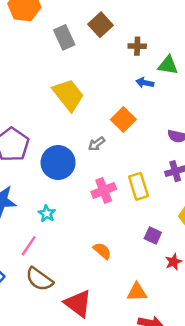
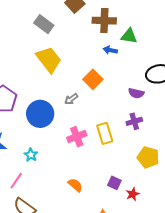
gray rectangle: (64, 37) -> (44, 24), moved, turned -30
brown cross: (137, 46) -> (104, 21), size x1.6
purple square: (153, 235) -> (114, 183), moved

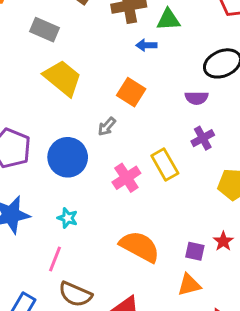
purple square: (114, 183) -> (195, 251), moved
orange semicircle: (75, 185) -> (140, 247), size x1.8

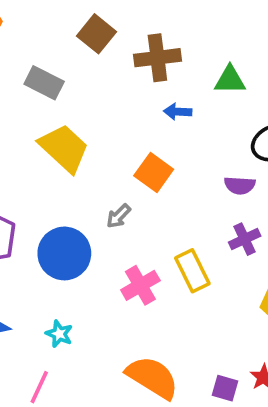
green triangle: (168, 20) -> (230, 80), moved

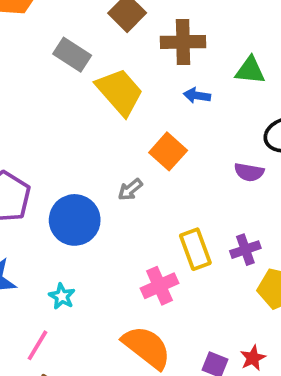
yellow trapezoid: (64, 148) -> (120, 92), moved
purple cross: (245, 239) -> (245, 250), moved
pink cross: (140, 285) -> (160, 286), moved

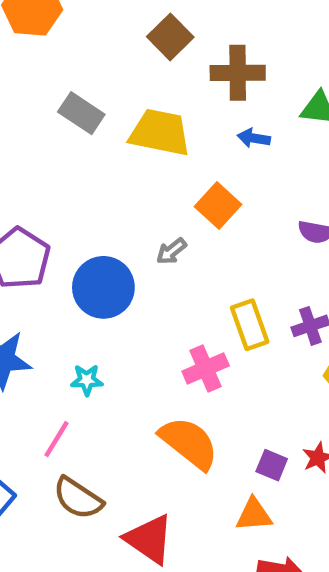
gray rectangle: (72, 55) -> (81, 113), moved
yellow trapezoid: (120, 92) -> (160, 133), turned -38
cyan star: (62, 296) -> (87, 380), turned -30

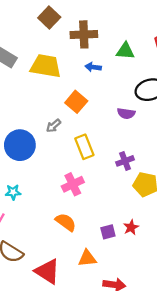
yellow rectangle: (250, 325) -> (84, 147), moved
orange semicircle: (189, 443) -> (66, 222), size x0.7
purple square: (272, 465) -> (108, 232), turned -35
orange triangle: (254, 515) -> (87, 258), moved

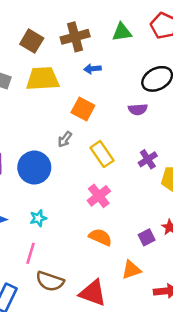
brown square: (49, 18) -> (32, 41), moved
green triangle: (125, 51) -> (122, 32), moved

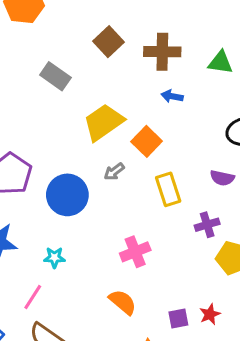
yellow trapezoid: (43, 79) -> (103, 122), moved, turned -48
purple semicircle: (138, 109) -> (222, 178), moved
yellow rectangle: (102, 154) -> (168, 189), moved

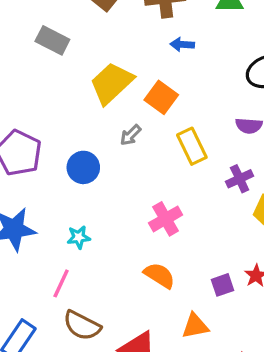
blue circle: (67, 195) -> (83, 167), size x0.7

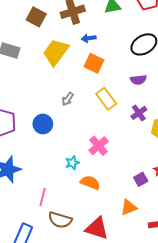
yellow trapezoid: (112, 83) -> (56, 52), moved
orange square: (161, 97) -> (94, 63), moved
cyan star: (79, 237) -> (72, 163), moved
orange semicircle: (159, 275) -> (90, 183), moved

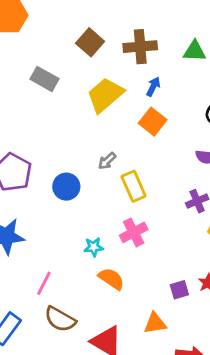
blue arrow: (89, 38) -> (153, 87), turned 112
yellow rectangle: (106, 99) -> (134, 186), moved

